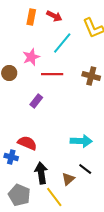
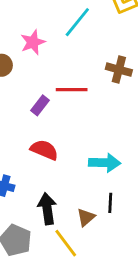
red line: (52, 74) -> (72, 90), moved
red semicircle: (27, 143) -> (44, 150), moved
black line: (85, 169) -> (110, 203), turned 56

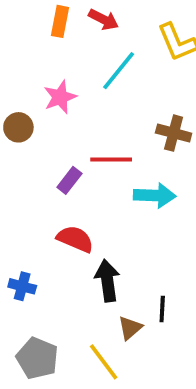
cyan arrow: (105, 163) -> (155, 195), moved
black arrow: (47, 209) -> (107, 281), moved

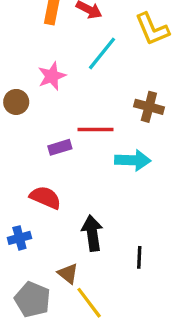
purple rectangle: (69, 180) -> (60, 147), turned 35
red semicircle: (75, 239) -> (45, 197), moved
blue cross: (22, 286) -> (19, 238), turned -30
brown triangle: (130, 328) -> (68, 274), moved, turned -40

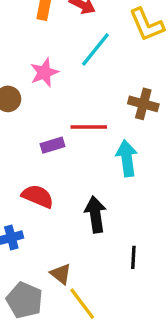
cyan arrow: (133, 160) -> (127, 158), turned -100
black arrow: (92, 233) -> (95, 214), moved

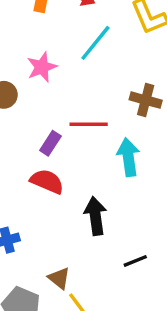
purple rectangle: (53, 145) -> (50, 143), turned -40
red semicircle: (38, 196) -> (47, 181), moved
black line: (133, 257) -> (135, 261), turned 65

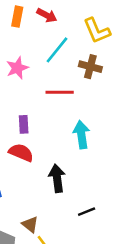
brown cross: (146, 100) -> (90, 67), moved
red line: (89, 124) -> (60, 92), moved
purple rectangle: (50, 143) -> (24, 124), turned -36

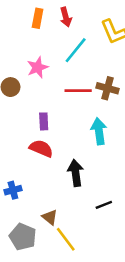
red arrow: (47, 15) -> (66, 17), turned 48
brown cross: (90, 67) -> (107, 88), moved

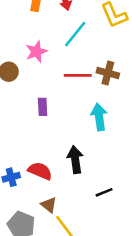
red semicircle: (41, 148) -> (40, 171), moved

